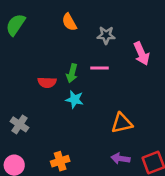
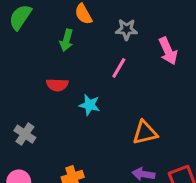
pink line: (99, 68) -> (119, 68), turned -60
green arrow: (72, 73) -> (66, 40), moved

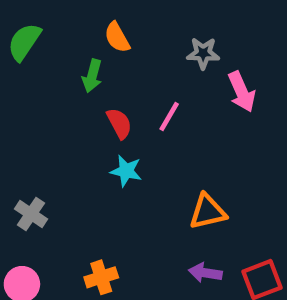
gray star: (126, 29) -> (203, 53), moved
red semicircle: (57, 85) -> (119, 123), moved, turned -120

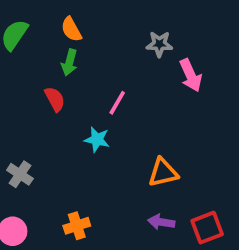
orange semicircle: (117, 37) -> (71, 29), moved
pink line: (169, 117) -> (117, 103), moved
red semicircle: (119, 123) -> (55, 99), moved

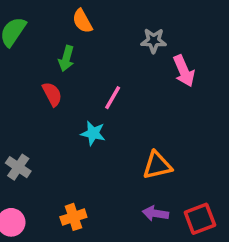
orange semicircle: (71, 29) -> (82, 21), moved

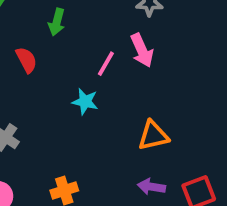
pink arrow: (184, 71) -> (142, 50), moved
red semicircle: (52, 94) -> (26, 60), moved

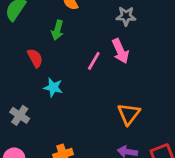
cyan star: (85, 102) -> (53, 87), moved
orange triangle: (153, 136) -> (129, 114), turned -40

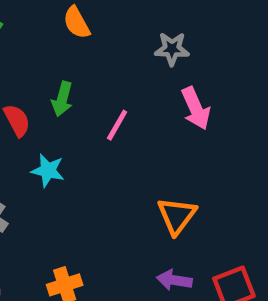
green arrow: (57, 30) -> (62, 99), moved
pink arrow: (120, 51) -> (196, 108), moved

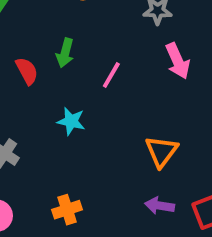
cyan star: (48, 170) -> (71, 121), moved

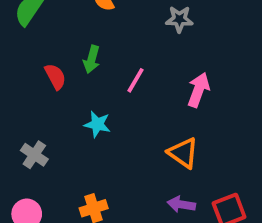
pink arrow: (178, 61) -> (198, 90), moved, turned -136
orange triangle: (162, 151) -> (183, 153), turned -32

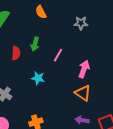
red semicircle: (55, 77) -> (16, 53), turned 32
pink arrow: (198, 90) -> (84, 69), moved

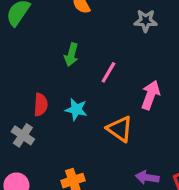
red semicircle: (16, 53) -> (41, 105), moved
orange triangle: (83, 93) -> (120, 129), moved

